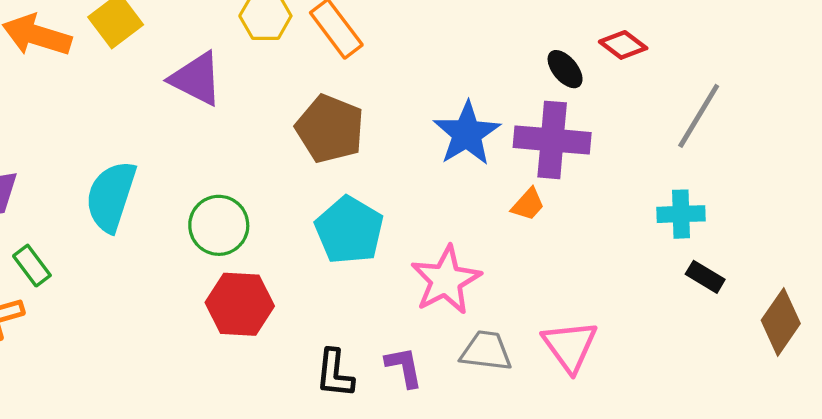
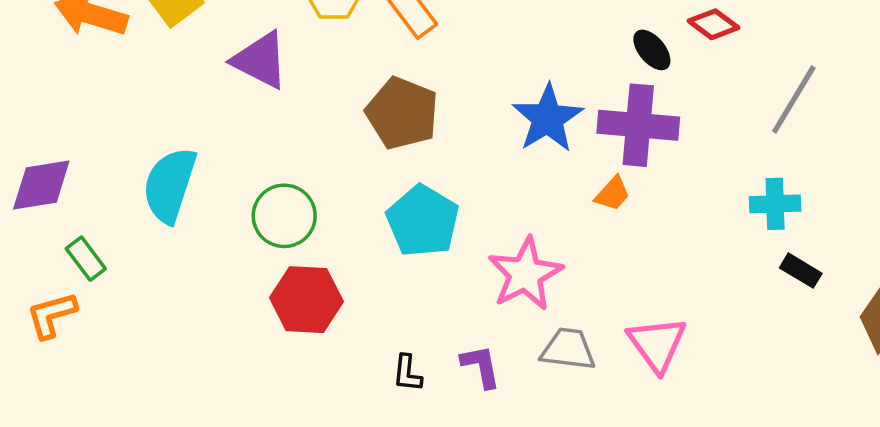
black L-shape: (335, 373) -> (407, 373), size x0.7

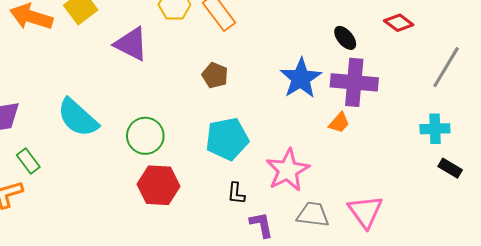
black ellipse: (652, 50) -> (345, 38), moved
brown pentagon: (402, 113) -> (215, 75), size x0.6
cyan semicircle: (170, 185) -> (78, 118), turned -66
cyan pentagon: (423, 221) -> (227, 139), turned 30
black L-shape: (407, 373) -> (236, 193), moved

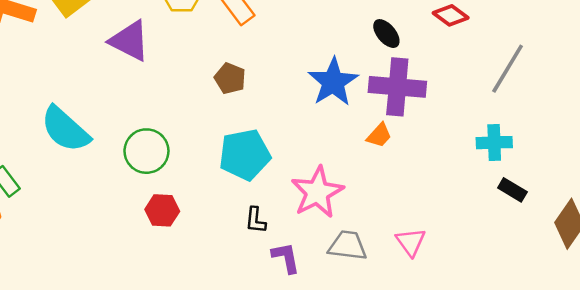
red hexagon: (158, 185) -> (162, 210), size x0.7
pink triangle: (365, 212) -> (411, 242), size x0.7

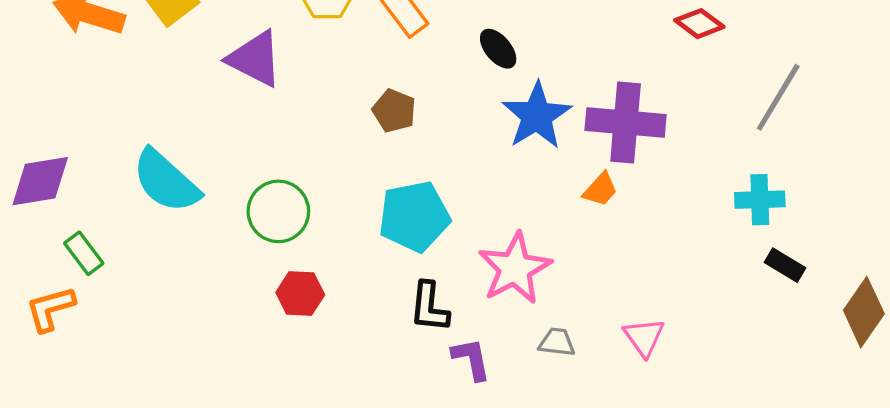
black ellipse: (386, 34) -> (498, 49), moved
black L-shape: (256, 220) -> (429, 307), size x1.4
gray trapezoid: (348, 246) -> (557, 342), size x0.7

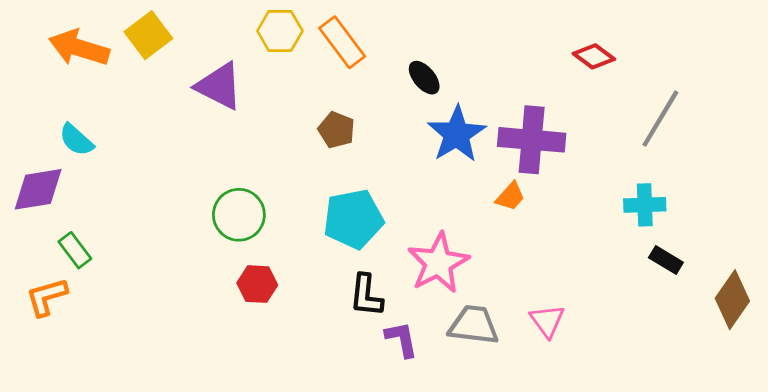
cyan semicircle: (166, 181) -> (76, 140), moved, size x0.6
gray trapezoid: (557, 342) -> (474, 325), size x1.6

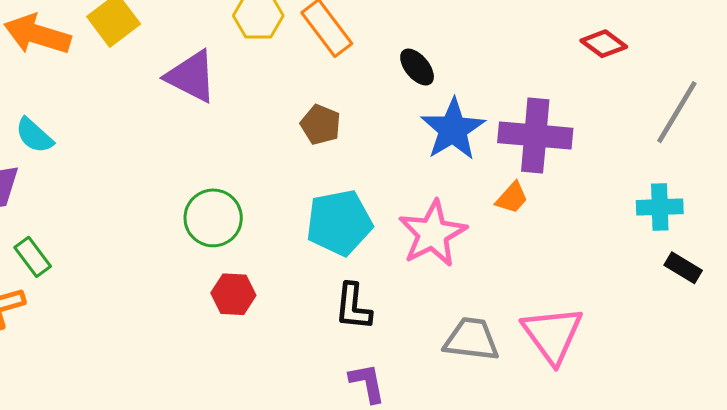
pink star: (438, 263) -> (433, 234), moved
pink triangle: (547, 321) -> (552, 335), size x1.6
purple L-shape: (402, 339) -> (367, 383), moved

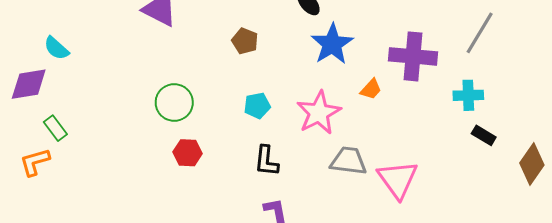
purple cross: (535, 135) -> (413, 56), moved
cyan pentagon: (339, 223) -> (257, 106), size x0.6
gray trapezoid: (471, 339) -> (348, 161), moved

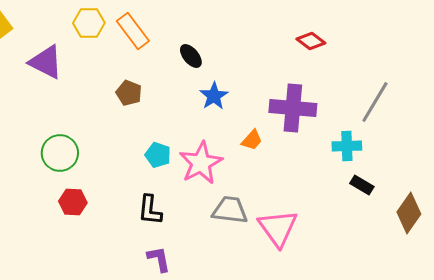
gray line: (480, 33) -> (375, 102), moved
blue star: (332, 44) -> (214, 96), size x0.7
cyan pentagon: (257, 106) -> (158, 155), moved, turned 30

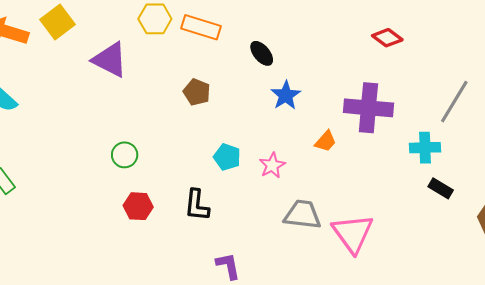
orange rectangle: (133, 31) -> (201, 27), turned -36
green circle: (60, 153) -> (125, 155), size x0.7
pink star: (201, 163) -> (272, 165), size x0.6
black L-shape: (150, 210) -> (197, 205), moved

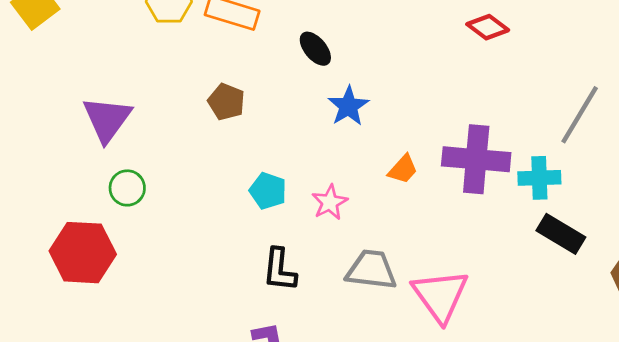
purple triangle: (110, 60) -> (107, 119), moved, turned 39
purple cross: (368, 108) -> (476, 159), moved
black rectangle: (441, 188) -> (561, 234), size x1.4
black L-shape: (197, 205) -> (279, 270), moved
red hexagon: (138, 206) -> (83, 253), moved, size x1.6

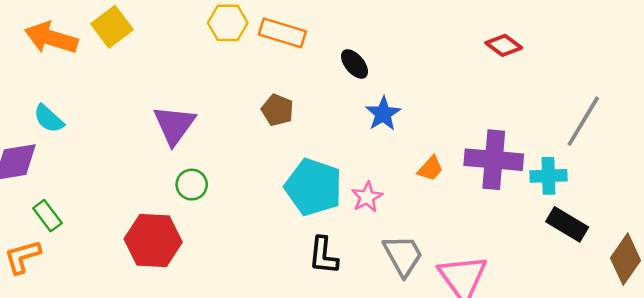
cyan pentagon: (268, 191) -> (313, 187), size x1.8
gray trapezoid: (371, 270) -> (403, 255), turned 54

